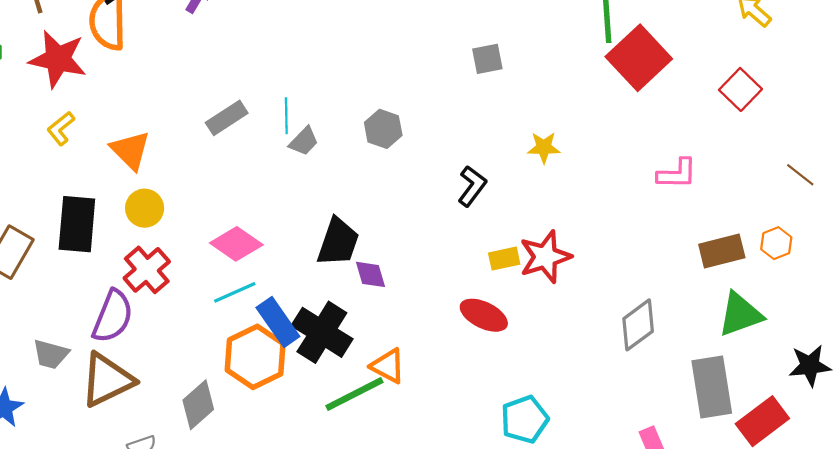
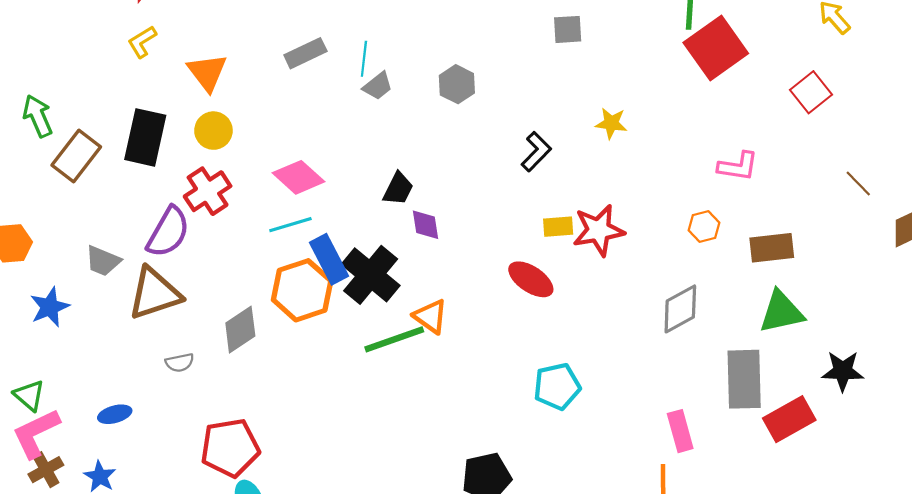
black trapezoid: (338, 242) -> (398, 189), size x0.7
orange hexagon: (776, 243) -> (704, 226), moved

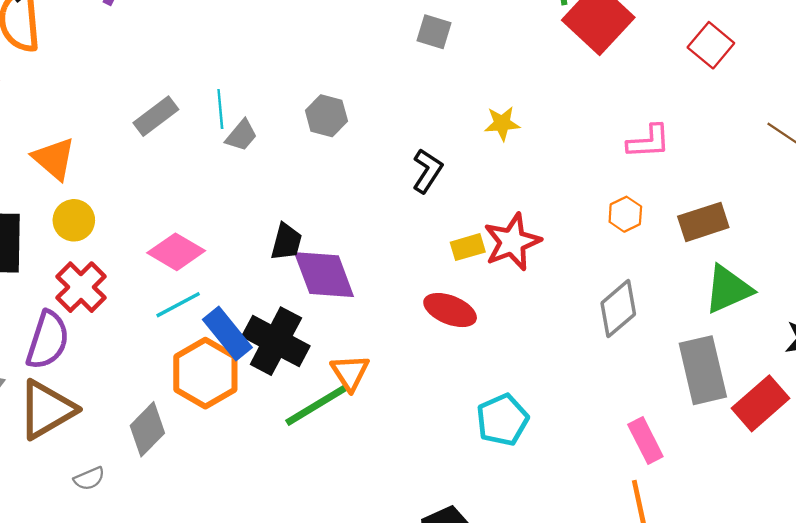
gray square: (568, 29) -> (434, 32), turned 32
purple diamond: (426, 225) -> (324, 275), size x1.8
orange triangle: (431, 316) -> (350, 373), turned 33

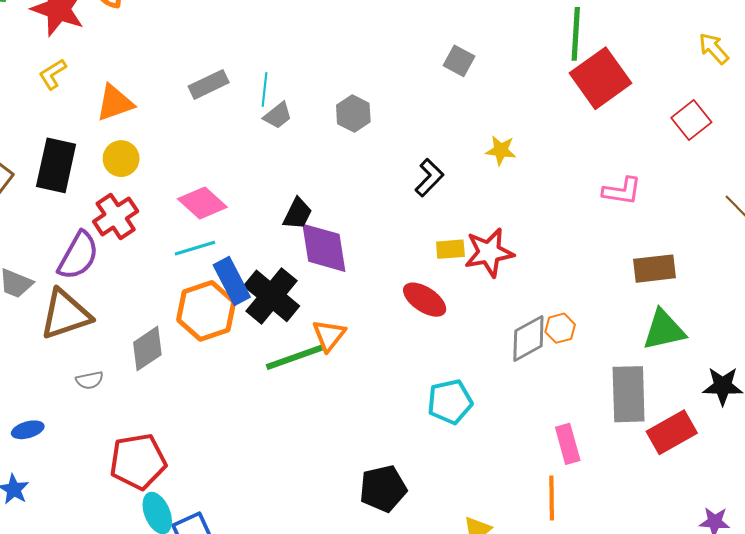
orange triangle: (54, 159) -> (115, 103), turned 48
orange hexagon: (625, 214) -> (560, 328), moved
gray diamond: (618, 309) -> (528, 338), moved

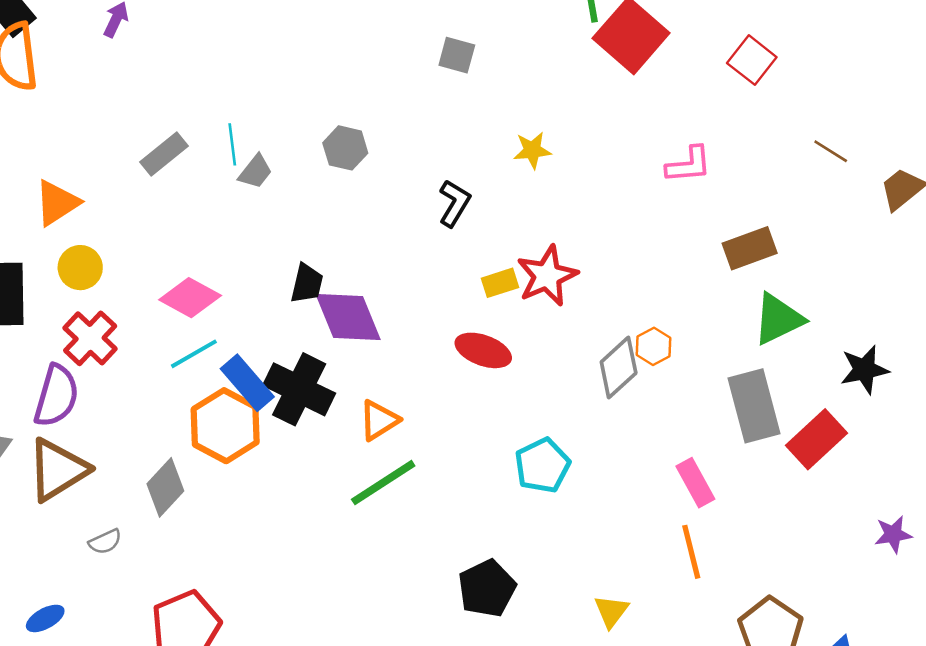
orange triangle: (329, 335) -> (379, 420), turned 33
green line: (294, 357) -> (383, 483), moved

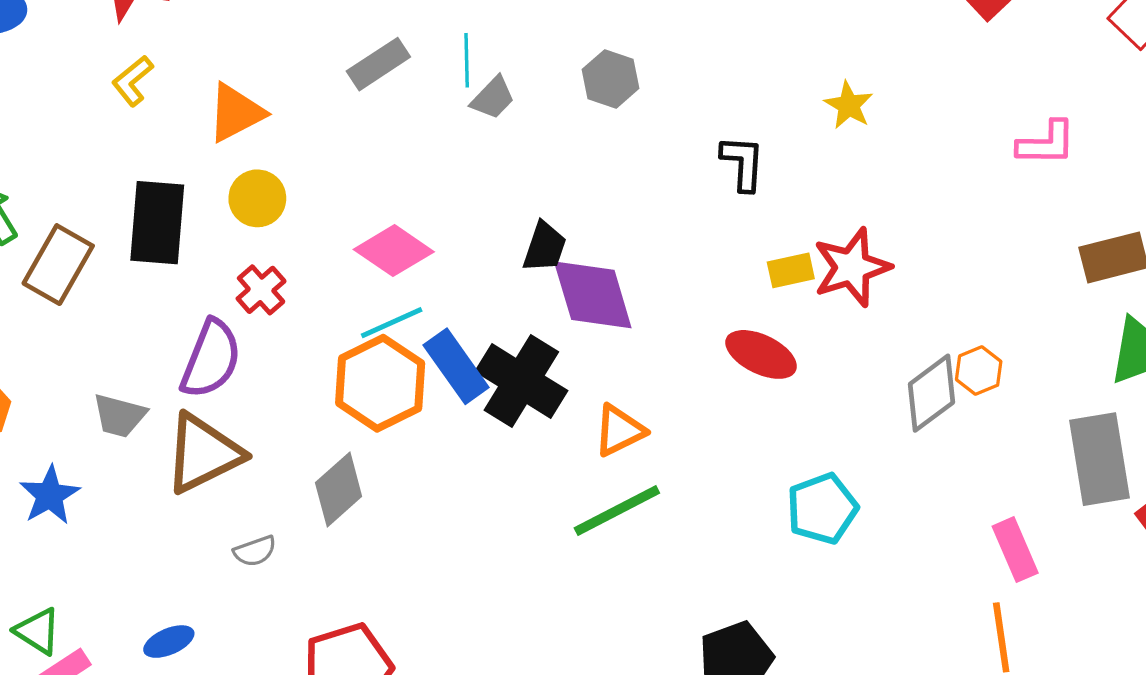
yellow star: (532, 150) -> (849, 105), turned 30
black L-shape: (454, 203) -> (743, 163), turned -33
red cross: (90, 338) -> (261, 290), size x0.7
orange hexagon: (225, 426) -> (380, 383), moved

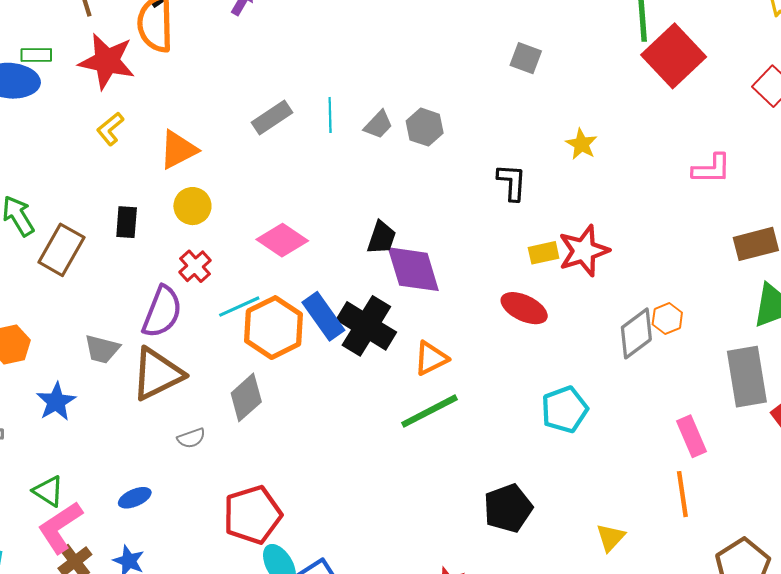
gray trapezoid: (493, 98) -> (378, 125), moved
black rectangle: (157, 223) -> (127, 222), size x0.6
cyan line: (392, 323) -> (239, 307), moved

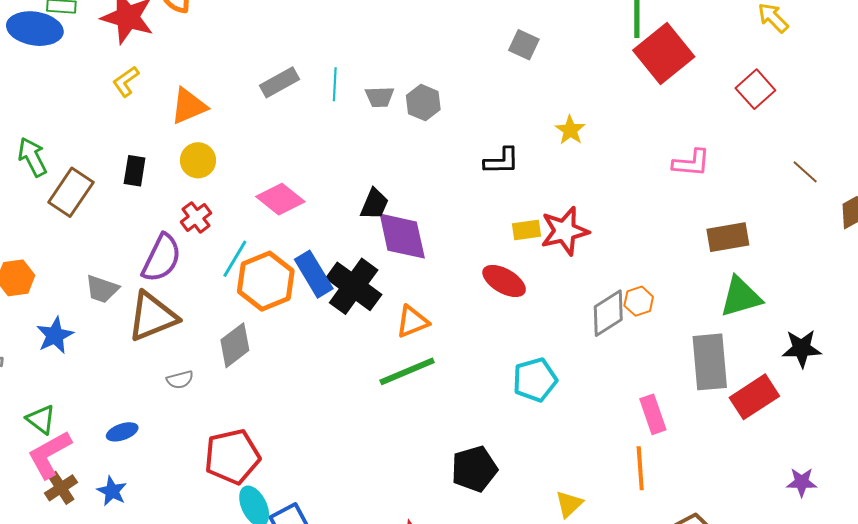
gray trapezoid: (378, 125) -> (380, 97), turned 40
black L-shape: (512, 182) -> (502, 161), turned 81
cyan line: (239, 307) -> (235, 259), turned -39

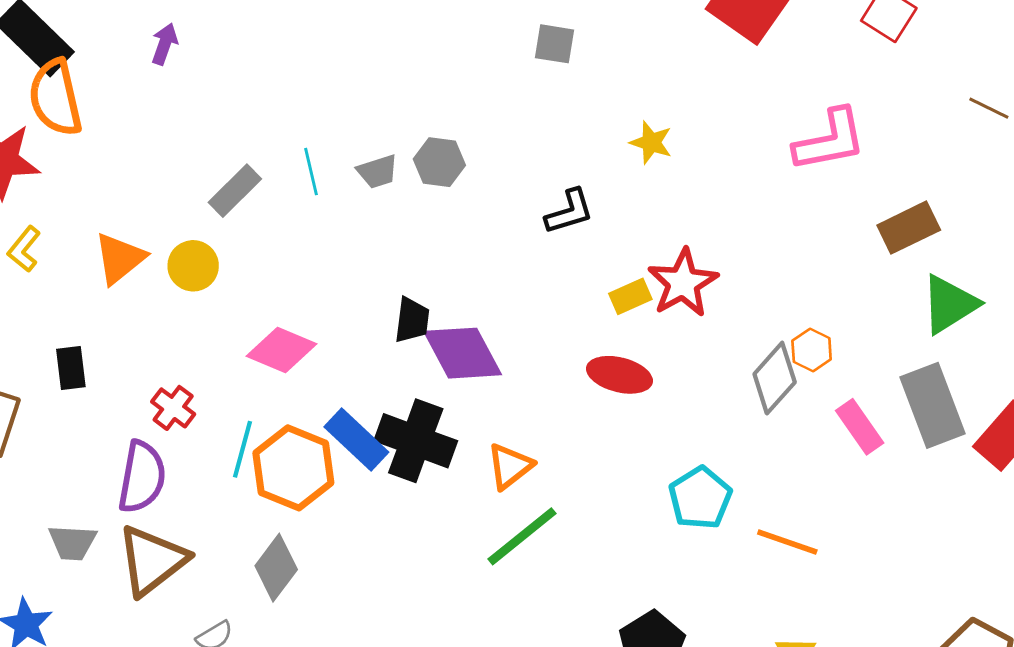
yellow circle: (198, 160) -> (193, 266), moved
pink L-shape: (691, 163) -> (830, 140), size x1.4
pink rectangle: (653, 414) -> (860, 427), moved
orange line: (640, 468) -> (787, 542), moved, turned -51

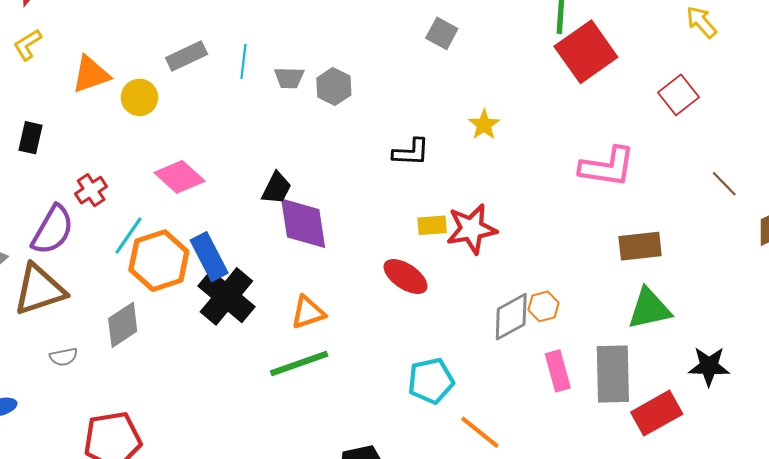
black cross: (416, 441) -> (226, 296), moved

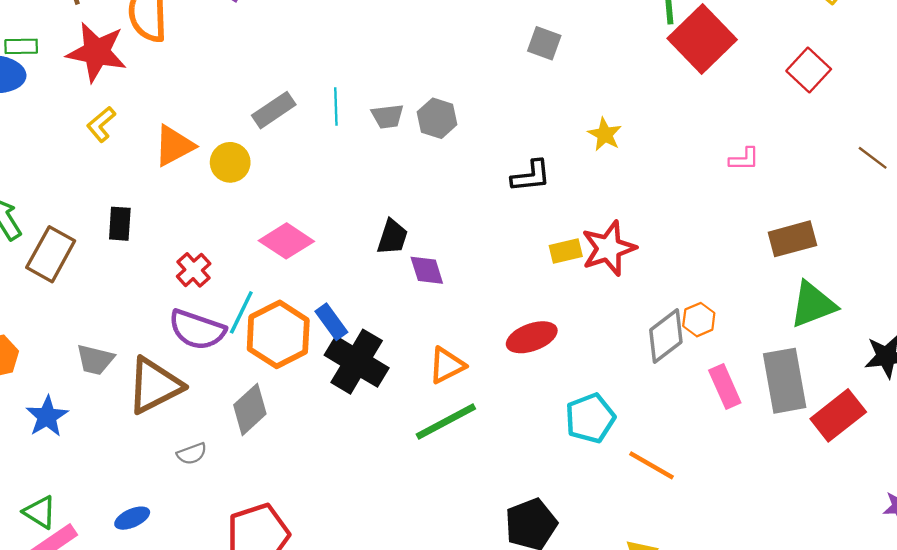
pink L-shape: (607, 167) -> (744, 159), size x0.5
purple diamond: (303, 223) -> (427, 270), size x0.6
purple semicircle: (53, 230) -> (197, 330), moved, turned 88
blue rectangle: (209, 257) -> (331, 322), size x0.7
red ellipse: (406, 276) -> (532, 337), moved, turned -45

